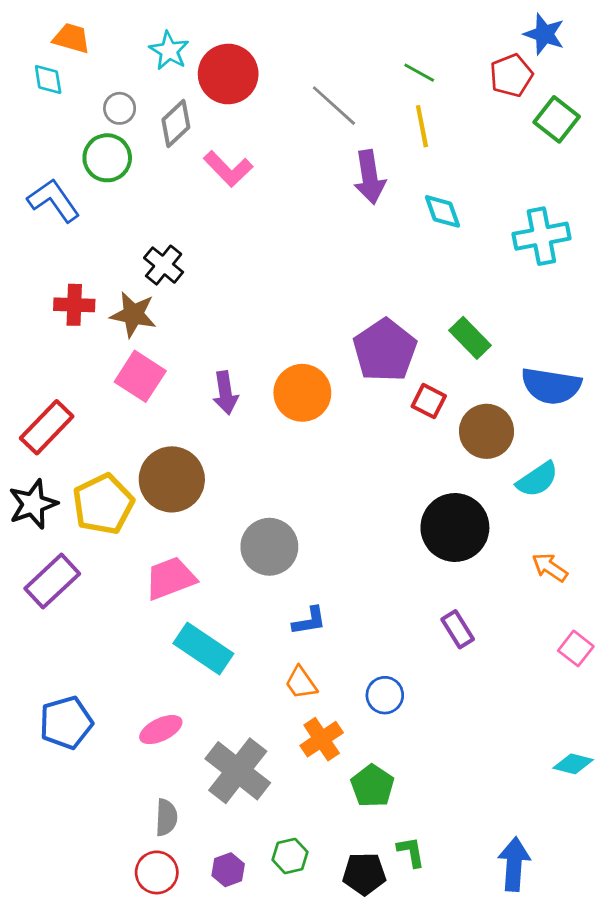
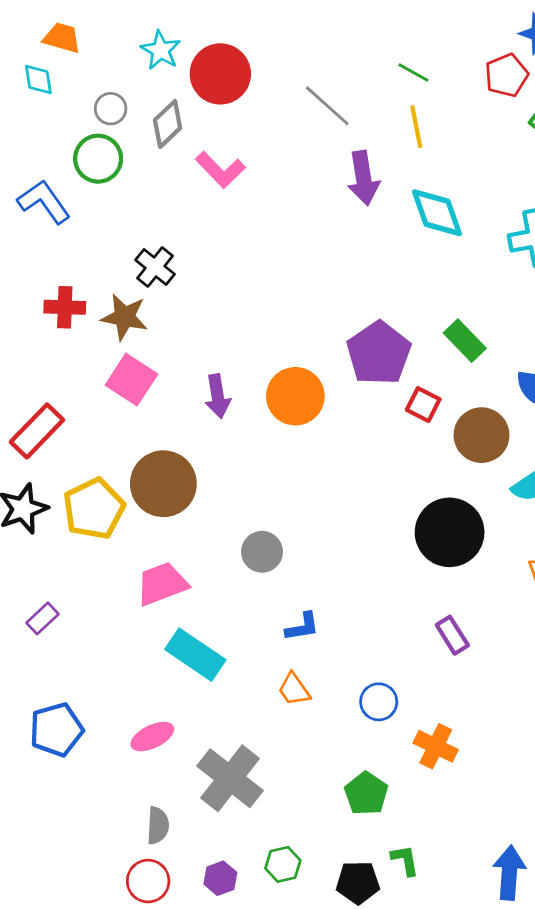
cyan diamond: (443, 211) -> (437, 213), size x1.4
gray circle: (269, 547) -> (262, 552), size x0.7
purple rectangle: (52, 581) -> (43, 618), moved, size x0.6
orange cross: (322, 739) -> (436, 746), moved, turned -30

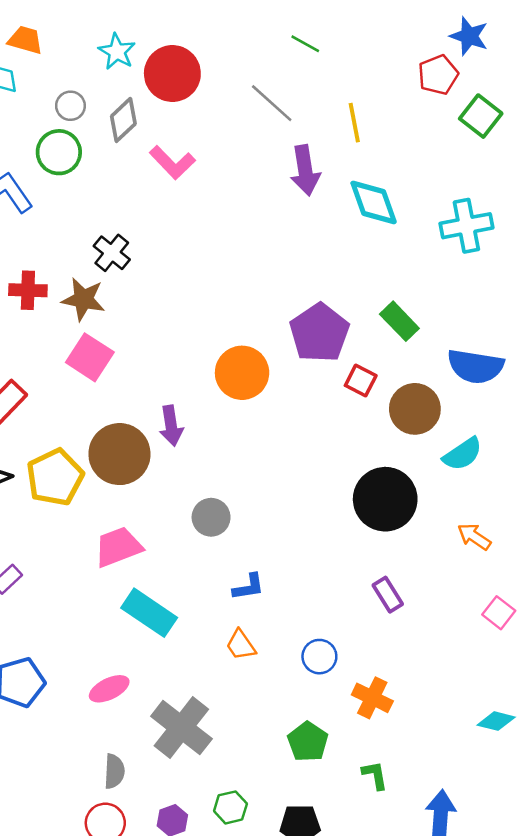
green line: (413, 73) -> (305, 44), moved
purple arrow: (218, 396) -> (171, 426), moved
green L-shape: (405, 860) -> (375, 775), moved

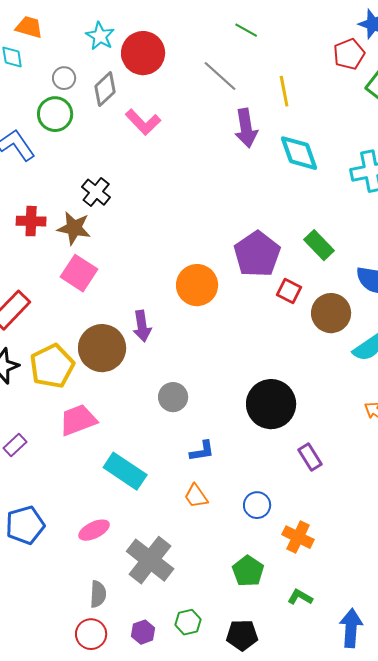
black circle: (385, 499) -> (271, 404), moved
pink trapezoid: (118, 547) -> (78, 420), moved
green L-shape: (375, 775) -> (300, 597), turned -50

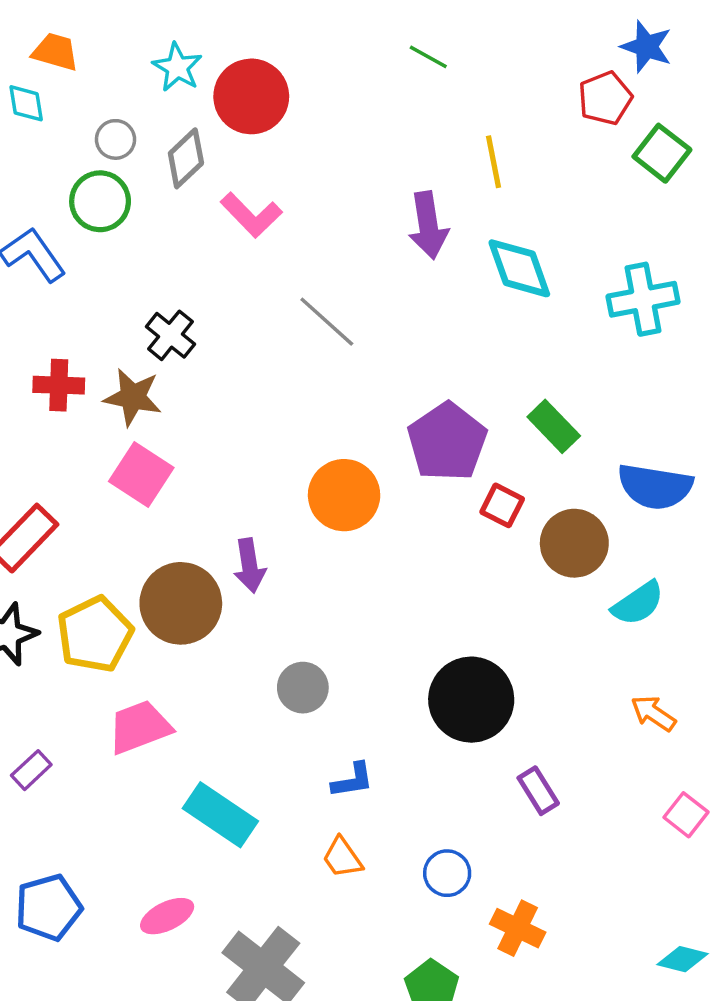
gray line: (220, 76) -> (327, 322), moved

